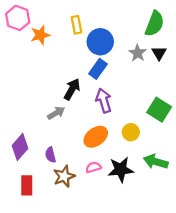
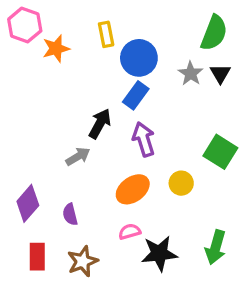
green arrow: (156, 162) -> (216, 247), moved, turned -90
black star: (121, 170) -> (159, 253), moved
brown star: (64, 176) -> (83, 261), moved

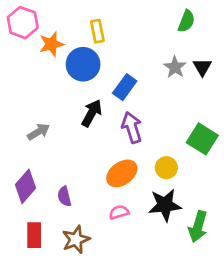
green semicircle: (214, 33) -> (186, 21), moved, size x0.7
blue circle: (139, 58) -> (83, 64), moved
gray arrow: (78, 156) -> (38, 132), moved
black star: (159, 253) -> (165, 205), moved

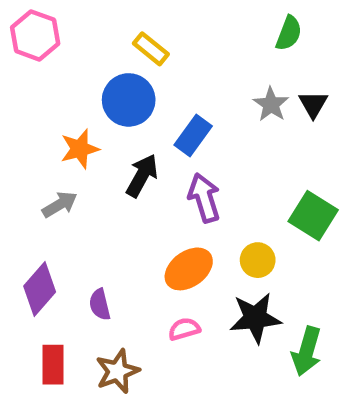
yellow rectangle: (97, 31) -> (151, 49), turned -40
orange star: (51, 44) -> (80, 149), moved

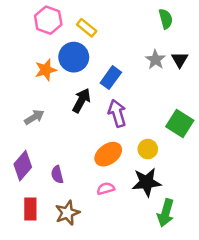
green semicircle: (289, 33) -> (166, 19), turned -36
pink hexagon: (35, 35) -> (48, 20), moved
orange star: (80, 149) -> (46, 70), moved
green arrow: (307, 351) -> (166, 213), moved

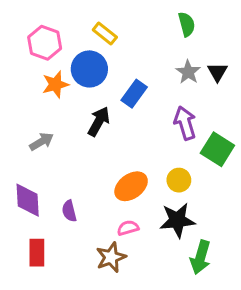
green semicircle: (166, 19) -> (187, 24), moved
pink hexagon: (48, 20) -> (45, 43), moved
purple arrow: (117, 113) -> (185, 123), moved
purple diamond: (23, 166) -> (28, 200), turned -44
brown star: (67, 213) -> (111, 257), moved

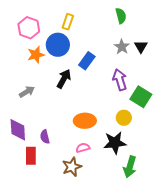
yellow rectangle: (105, 33) -> (68, 22), turned 70
yellow circle: (179, 180) -> (124, 118), moved
orange ellipse: (131, 186) -> (85, 121), turned 35
red rectangle: (37, 253) -> (31, 156), moved

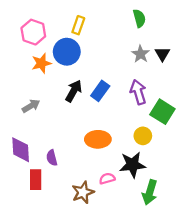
blue rectangle: (87, 61) -> (100, 91), moved
pink semicircle: (83, 148) -> (107, 179), moved

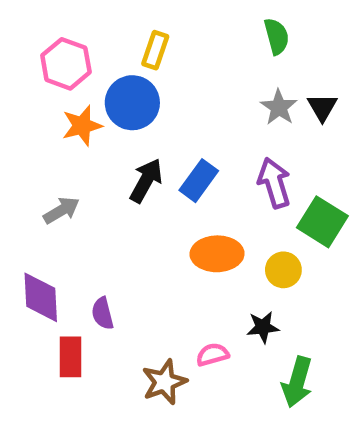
orange ellipse: (98, 139) -> (217, 254), moved
black star: (132, 165) -> (263, 327), size x0.6

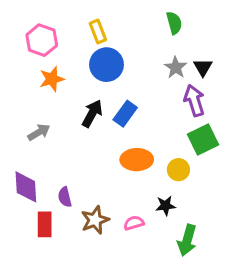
yellow rectangle: (155, 50) -> (98, 32), turned -40
blue circle: (132, 103) -> (106, 65), moved
purple arrow: (274, 183) -> (194, 101), moved
green square: (322, 222) -> (203, 139), turned 32
brown star: (164, 382) -> (95, 220), moved

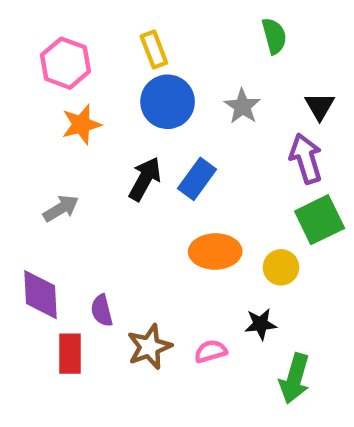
gray star: (176, 67) -> (242, 106), moved

